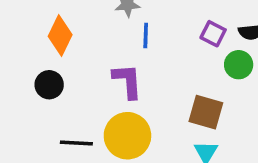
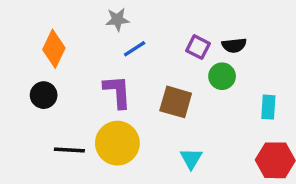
blue line: (146, 36) -> (135, 49), turned 55
brown square: (206, 112) -> (176, 102), moved

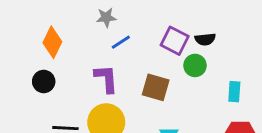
purple square: (198, 47) -> (175, 41), size x1.4

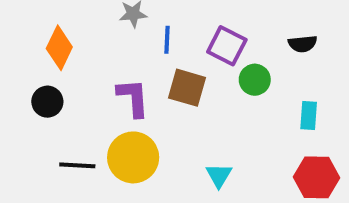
black semicircle: (205, 39) -> (303, 44), moved
blue line: (121, 42) -> (167, 40), moved, turned -54
brown square: (156, 87) -> (187, 88), moved

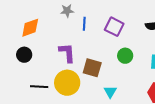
orange diamond: (59, 48) -> (30, 28), turned 45
green circle: (255, 80) -> (125, 56), moved
brown square: (187, 88) -> (92, 68), moved

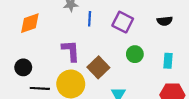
black circle: (24, 55) -> (23, 67), moved
brown square: (92, 68) -> (98, 67), turned 30

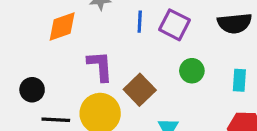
blue line: (90, 19) -> (140, 22), moved
black semicircle: (165, 21) -> (235, 23), size x1.5
orange diamond: (30, 23) -> (62, 26), moved

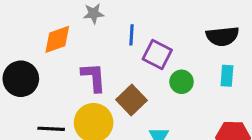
purple square: (174, 25) -> (157, 54), moved
cyan rectangle: (239, 80) -> (227, 76), moved
black circle: (32, 90) -> (21, 79), moved, size x1.5

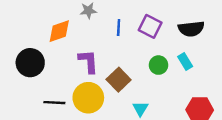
purple square: (157, 54) -> (150, 26), moved
cyan rectangle: (227, 76) -> (185, 61), moved, turned -35

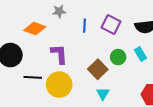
orange diamond: (59, 31) -> (35, 29), turned 40
brown square: (119, 80) -> (98, 69), moved
black line: (54, 103) -> (33, 77), moved

